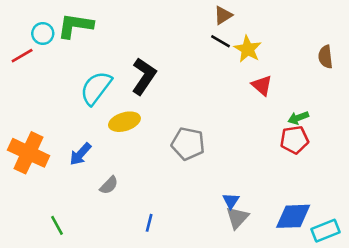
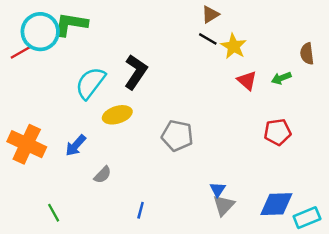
cyan circle: (43, 33) -> (40, 32), size x1.8
green arrow: (298, 118) -> (281, 78), moved

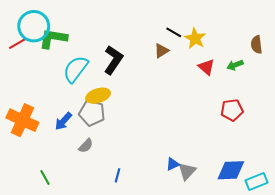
brown triangle: (210, 14) -> (161, 51), moved
green L-shape: (71, 24) -> (53, 38), moved
gray pentagon: (177, 136) -> (92, 113), moved
blue triangle: (218, 189) -> (173, 164), moved, turned 32

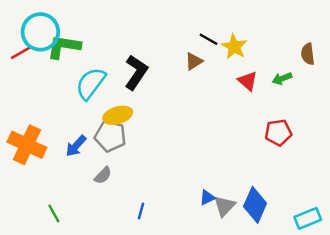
blue diamond: (231, 170) -> (255, 205), moved, turned -64

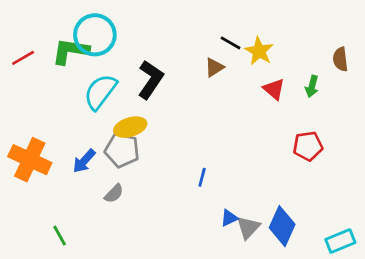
cyan circle: (40, 32) -> (95, 35), moved
green arrow: (282, 79) -> (312, 86), turned -54
blue line: (141, 211) -> (202, 177), moved

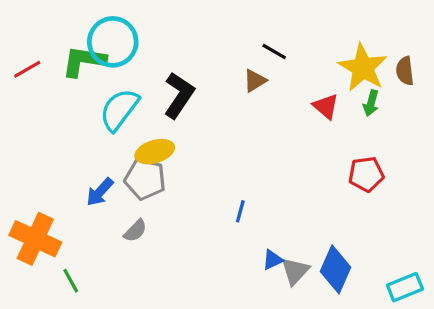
yellow star: (259, 51) -> (363, 68), moved, size x1.4
orange cross: (30, 160) -> (35, 239), moved

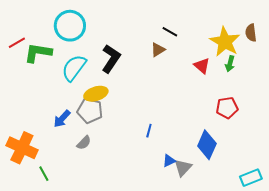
green L-shape: (84, 61) -> (38, 53), moved
brown semicircle: (405, 71) -> (251, 33), moved
blue diamond: (335, 269) -> (207, 145), moved

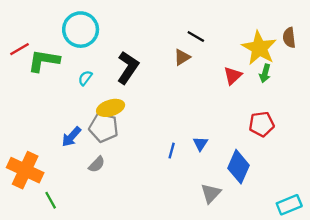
red triangle: (202, 66) -> (233, 76), turned 36
cyan semicircle: (74, 68) -> (85, 78), size x0.5
blue triangle: (169, 161) -> (200, 144), moved, turned -32

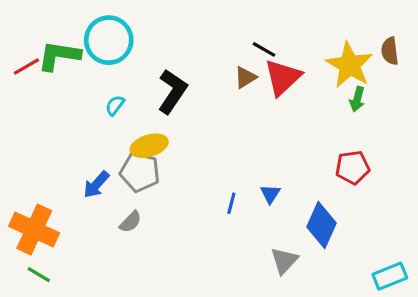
green L-shape: (44, 61) -> (59, 56), moved
red triangle: (233, 76) -> (283, 77), moved, size x1.5
green line: (51, 200) -> (39, 275), moved, turned -30

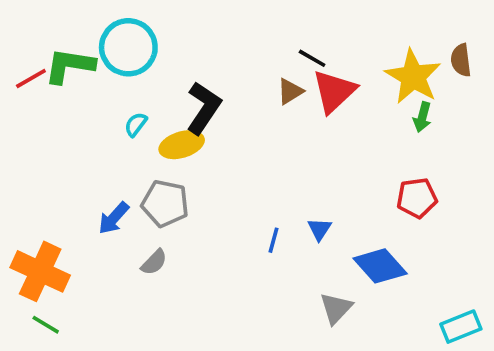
yellow ellipse: (149, 146) -> (182, 145), moved
blue diamond: (321, 225) -> (380, 266), turned -66

